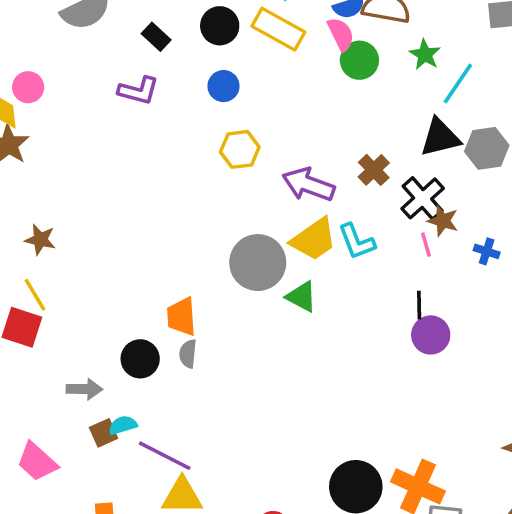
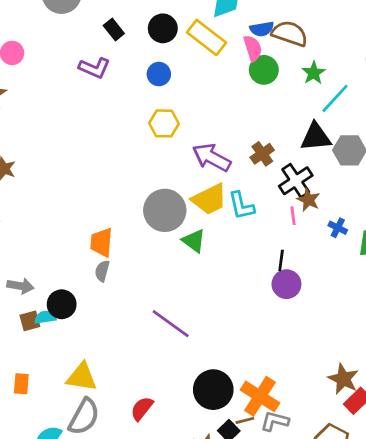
black circle: (140, 359) -> (62, 304), moved
purple line: (165, 456) -> (171, 324), moved

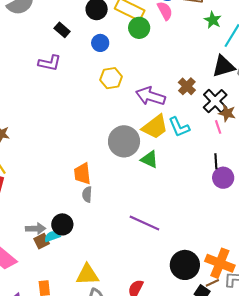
black rectangle: (114, 29) -> (62, 30), moved
purple L-shape: (94, 68) -> (50, 63), moved
green circle: (264, 70) -> (139, 28), moved
gray arrow: (20, 286) -> (36, 229), moved

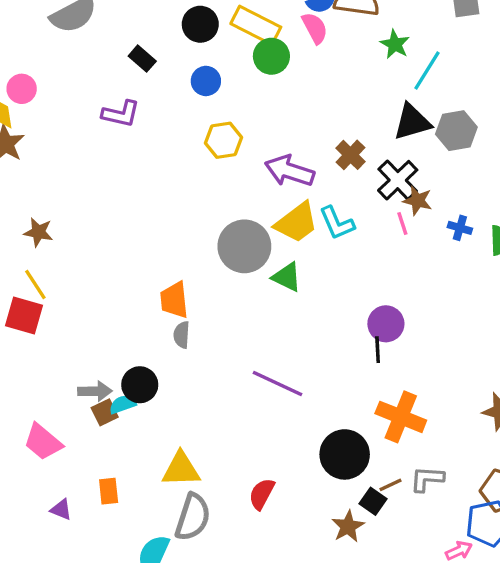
black line: (216, 161) -> (378, 350), moved
purple circle: (223, 178) -> (386, 324), moved
orange cross: (220, 263) -> (401, 417), moved

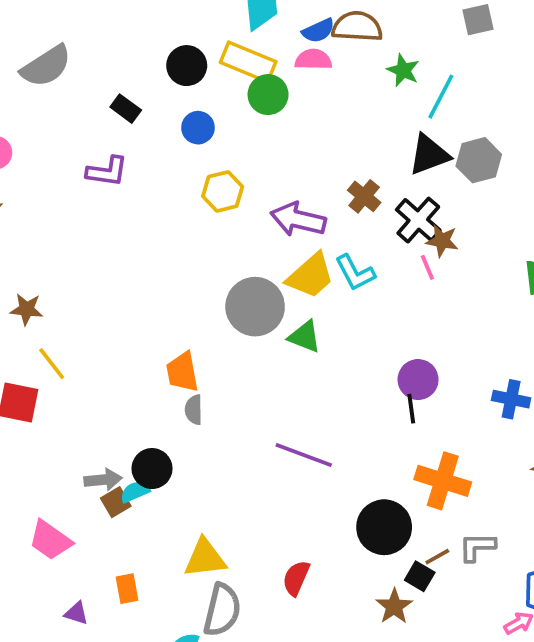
pink semicircle: (315, 28) -> (313, 60), turned -56
blue cross: (460, 228) -> (511, 399), moved, size x1.4
yellow line: (35, 284) -> (52, 364), moved

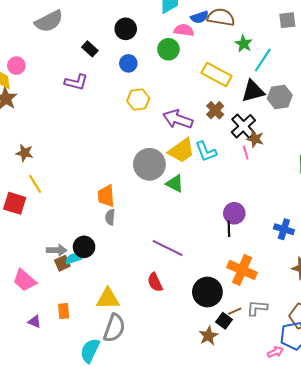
pink semicircle: (313, 60) -> (184, 30), moved
yellow rectangle: (248, 62) -> (217, 74), moved
red semicircle: (296, 578) -> (155, 282), moved, turned -54

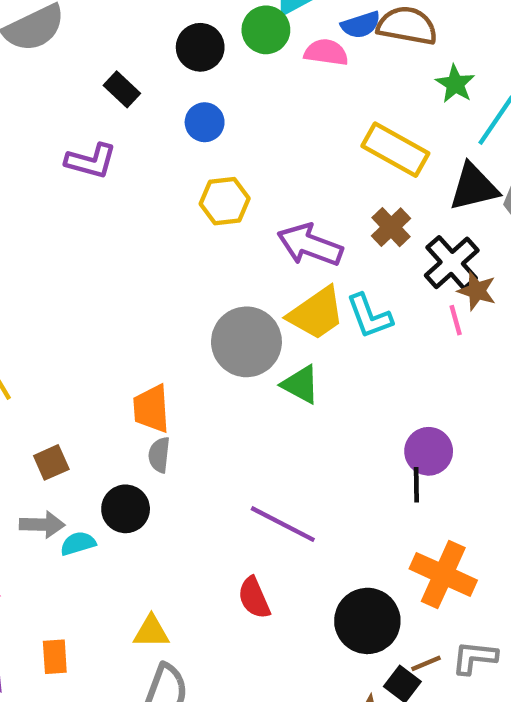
green circle: (168, 49) -> (266, 30), moved
black circle: (84, 247) -> (126, 509), moved
brown square: (62, 263) -> (51, 462), moved
yellow triangle: (108, 299) -> (151, 632), size x0.7

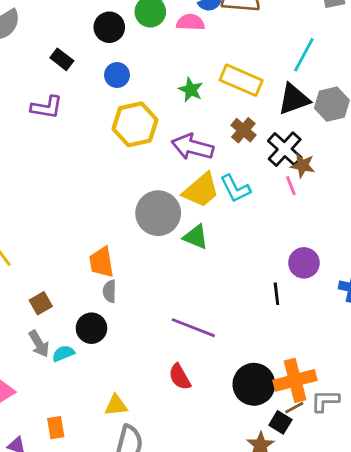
green star: (455, 84) -> (191, 90), moved
yellow hexagon: (225, 201) -> (135, 124), size x1.4
purple circle: (429, 451) -> (304, 263), moved
gray arrow: (42, 525) -> (39, 344), turned 64
orange cross: (443, 575) -> (295, 380), moved, turned -33

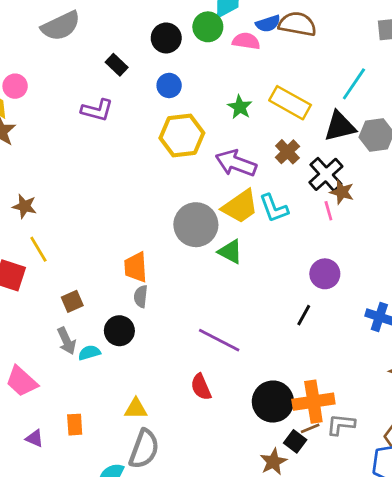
purple circle: (304, 263) -> (325, 274), moved
black line: (276, 294) -> (304, 315), turned 30

